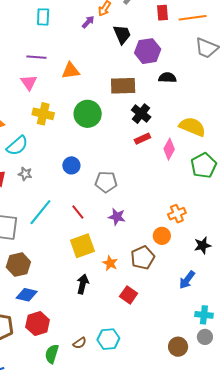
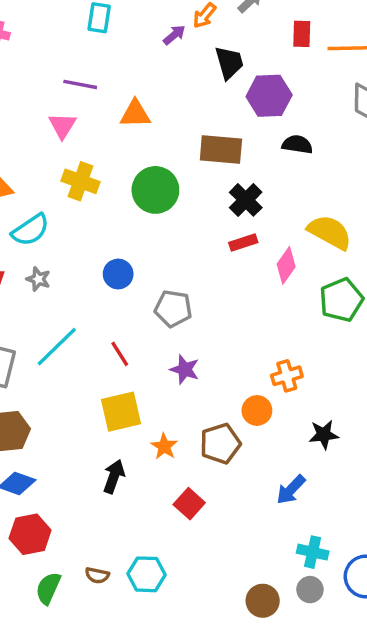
brown semicircle: (80, 343) -> (97, 575), turned 40

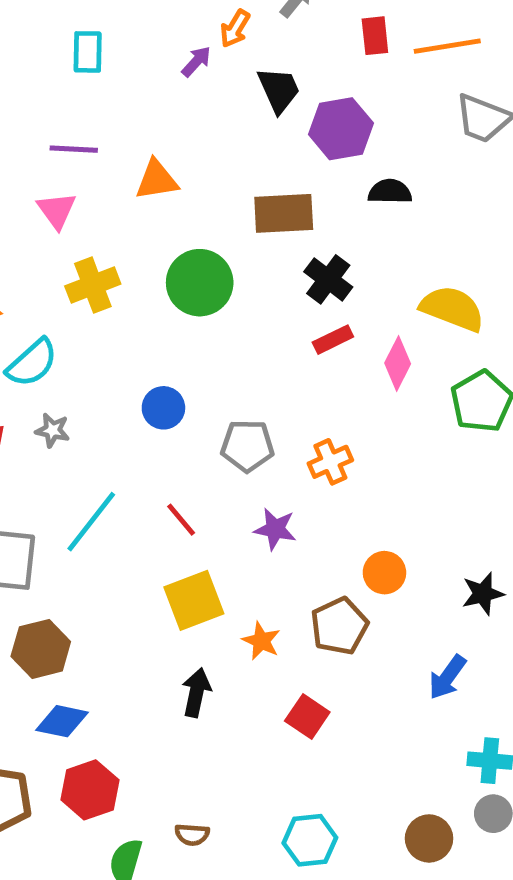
yellow cross: (80, 181) -> (93, 285), turned -33
orange cross: (287, 376) -> (330, 462), moved
cyan hexagon: (146, 574) -> (310, 840), moved

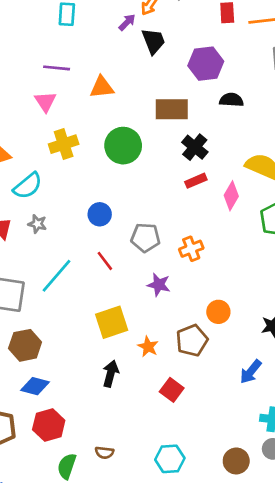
black trapezoid: (279, 90) -> (153, 41), moved
red line: (181, 520) -> (105, 261), moved

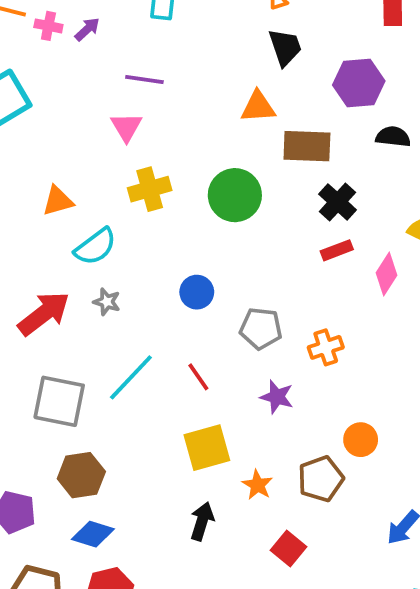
purple arrow: (127, 22) -> (87, 29), moved
orange triangle: (102, 87) -> (258, 107), moved
red line: (105, 261) -> (198, 377), moved

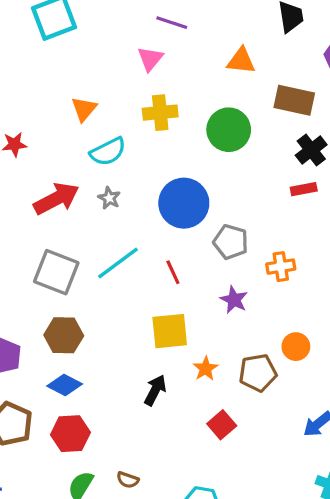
orange triangle: (258, 107) -> (241, 61), moved
orange triangle: (58, 201) -> (84, 109), turned -44
blue circle: (197, 292) -> (184, 203), size x1.8

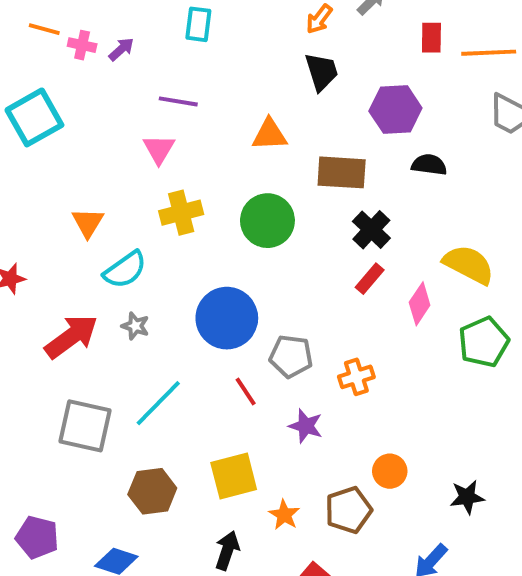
red rectangle: (304, 189) -> (370, 279), turned -30
red line: (173, 272) -> (246, 391), moved
brown hexagon: (64, 335) -> (152, 491), moved

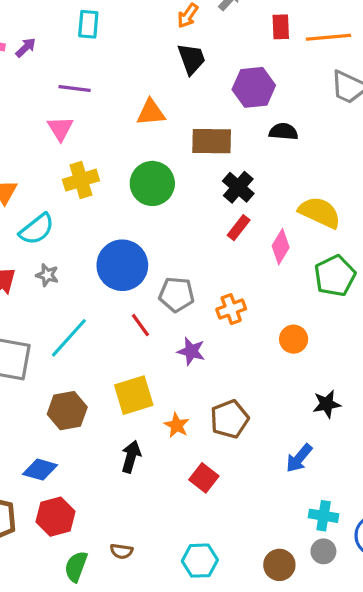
orange circle: (390, 471) -> (294, 339), moved

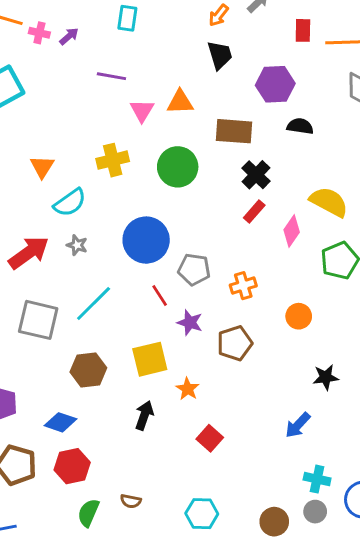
pink triangle: (60, 129) -> (142, 111), moved
purple star: (191, 351) -> (190, 323), moved
brown pentagon: (229, 419) -> (235, 343), moved

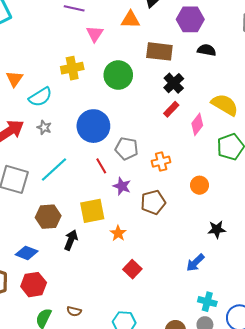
orange triangle: (180, 102) -> (131, 20), moved
orange triangle: (42, 167) -> (14, 79), moved
black arrow: (144, 415) -> (71, 240), moved

